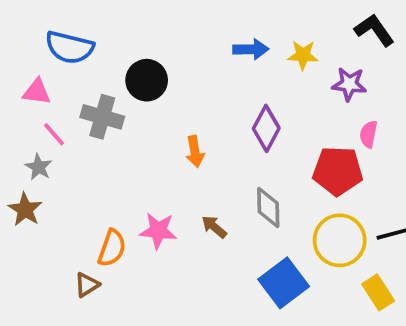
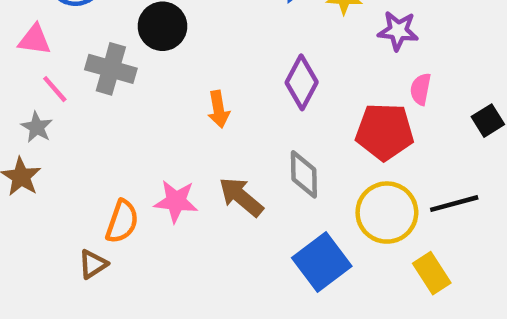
brown arrow: (214, 227) -> (241, 197), size x1.5

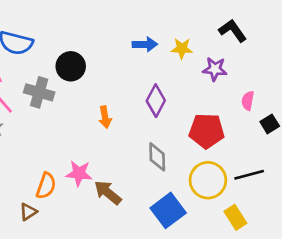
pink semicircle: (421, 89) -> (248, 101), moved
brown arrow: (241, 197) -> (108, 193), moved

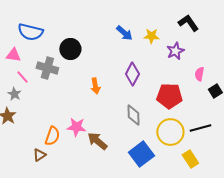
blue arrow: (145, 44) -> (124, 33), turned 42
purple star: (215, 69) -> (175, 51), turned -30

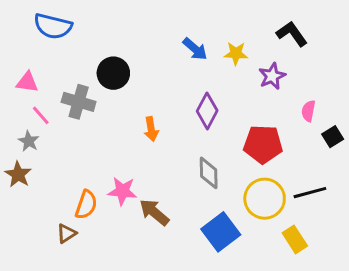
blue semicircle: (30, 32) -> (53, 26), moved

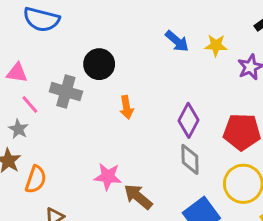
purple diamond: (207, 111) -> (188, 120), moved
orange arrow: (151, 129) -> (127, 107), moved
orange semicircle: (86, 205) -> (36, 179), moved

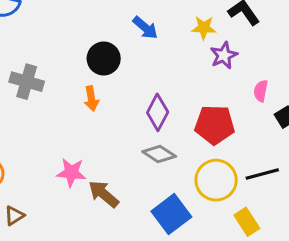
yellow star: (216, 45) -> (204, 28), moved
black circle: (99, 64) -> (104, 59), moved
gray diamond: (190, 159) -> (159, 154), turned -56

